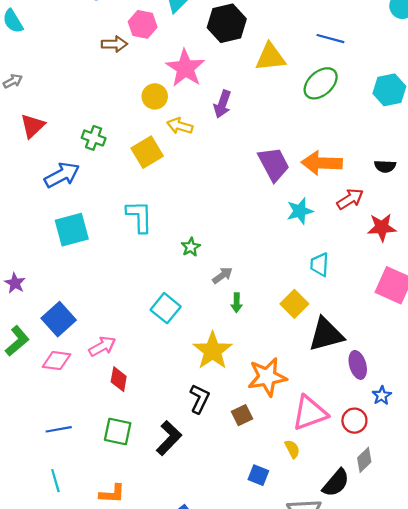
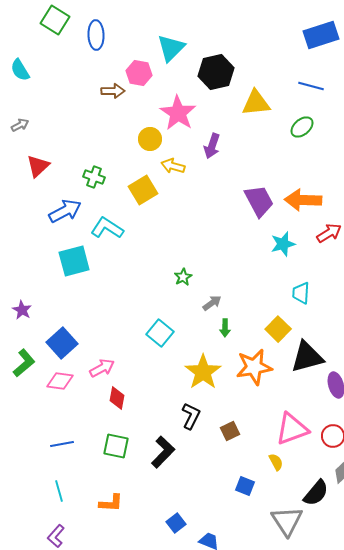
green ellipse: (321, 83) -> (302, 127), size x0.7
cyan L-shape: (139, 216) -> (107, 228), moved, turned -56
orange star: (267, 377) -> (254, 367), moved

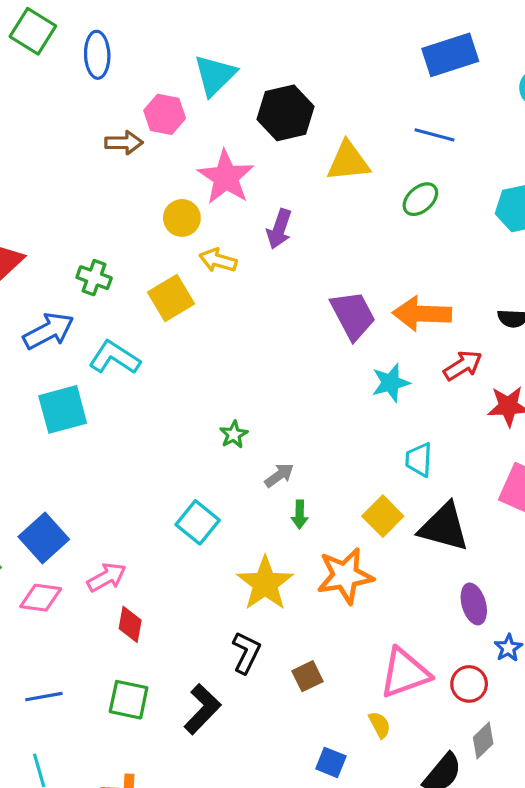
black triangle: (307, 357) -> (444, 527), moved, turned 30

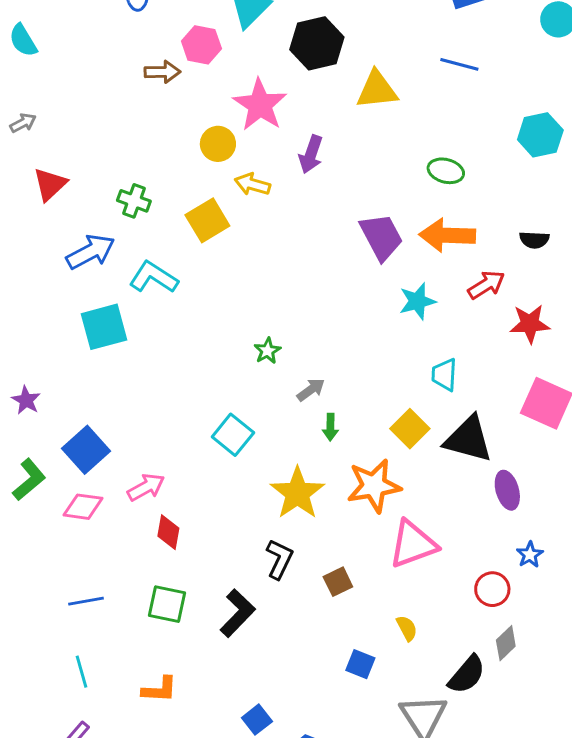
green ellipse: (420, 199) -> (446, 171), moved, turned 56
purple ellipse: (474, 604) -> (507, 490), moved
pink triangle: (405, 673) -> (413, 544), moved

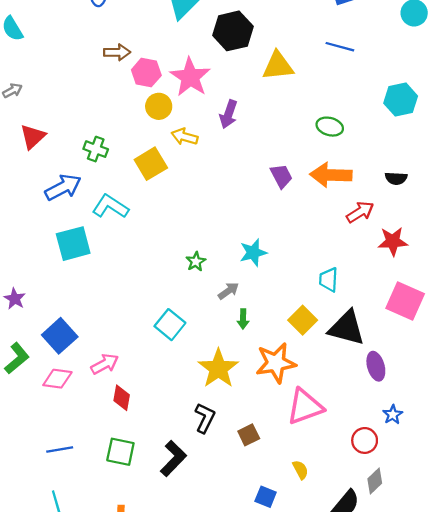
pink hexagon: (201, 45) -> (146, 73), moved
purple trapezoid: (381, 237) -> (281, 176), size x0.7
cyan star: (417, 301) -> (253, 253), moved

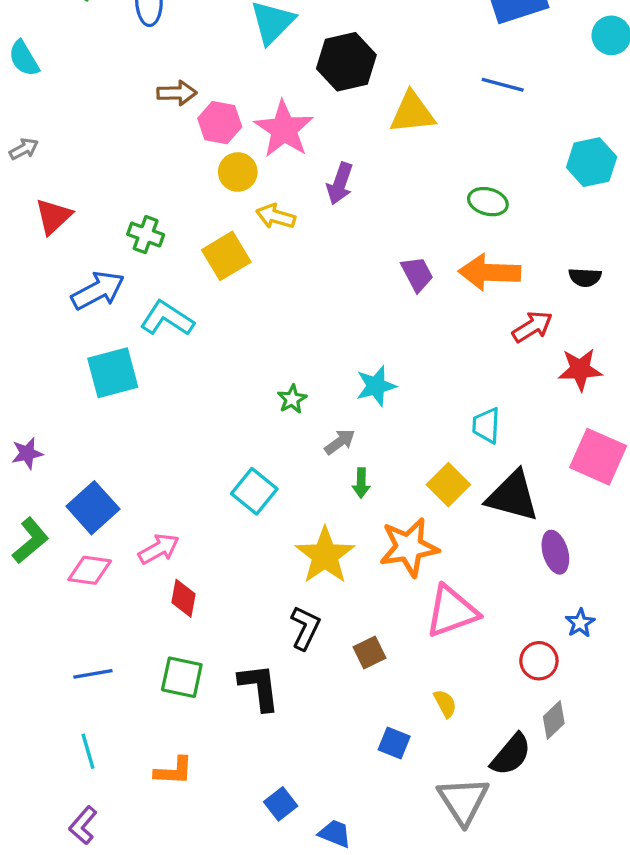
purple star: (15, 299) -> (27, 453), turned 30
black L-shape: (173, 458) -> (259, 687), turned -51

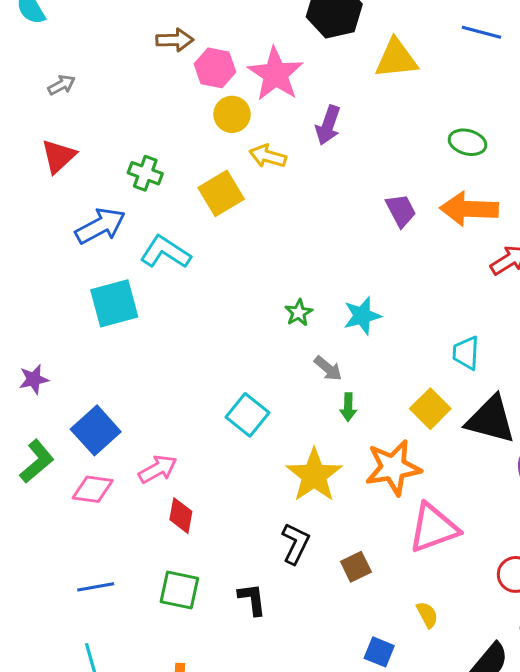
gray arrow: (24, 149) -> (62, 85), moved
green star: (292, 399) -> (299, 313), moved
gray arrow: (340, 442) -> (328, 368), turned 76
black L-shape: (259, 687) -> (252, 599), size x0.7

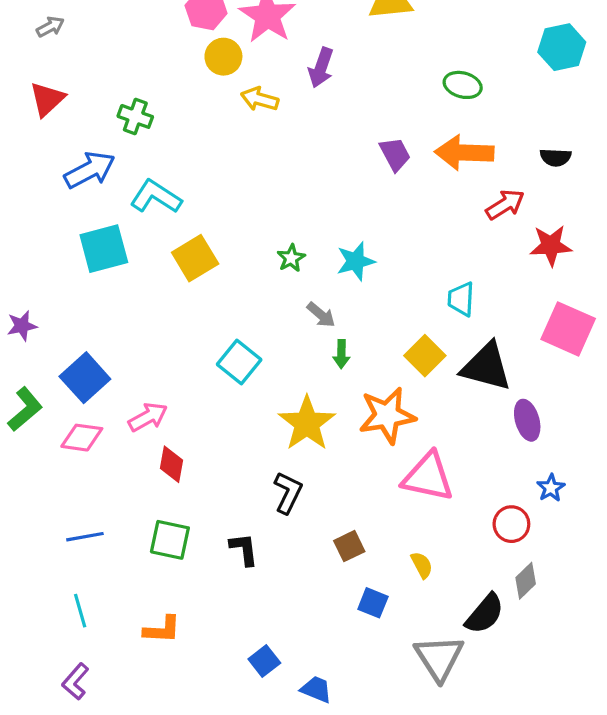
yellow square: (221, 193) -> (195, 258), moved
pink triangle: (433, 528) -> (428, 477), turned 32
brown square: (356, 567) -> (349, 546), moved

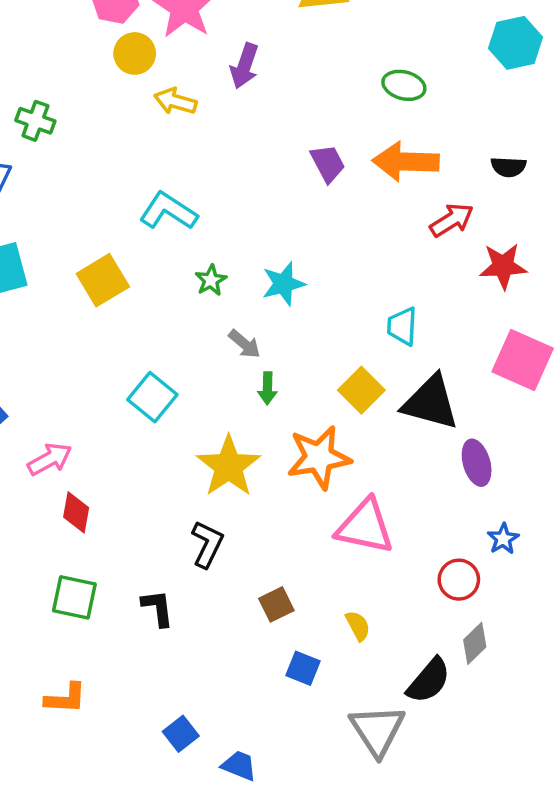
cyan L-shape: (156, 197) -> (168, 211), moved

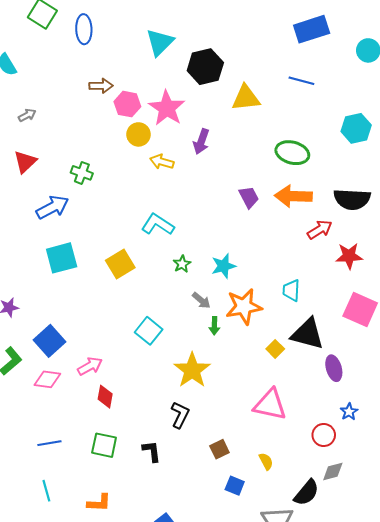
green ellipse: (404, 85) -> (292, 153), size x1.4
black semicircle: (508, 167) -> (352, 199), size x1.8
yellow square: (361, 390) -> (275, 349), moved, size x0.7
orange star: (319, 457) -> (244, 306), moved
gray diamond: (475, 643) -> (333, 471), turned 30

